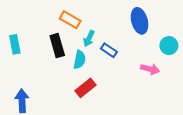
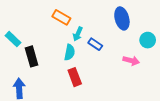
cyan rectangle: (15, 44) -> (13, 39), turned -35
black rectangle: (57, 46) -> (32, 56), moved
red rectangle: (85, 88) -> (75, 77), turned -72

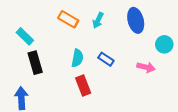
cyan arrow: (78, 34) -> (98, 20), moved
cyan rectangle: (13, 39) -> (25, 36), moved
blue rectangle: (95, 44) -> (106, 59), moved

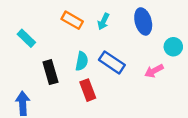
blue rectangle: (106, 59) -> (112, 62), size x1.5
black rectangle: (35, 63) -> (50, 72), moved
pink arrow: (146, 67) -> (154, 71), turned 138

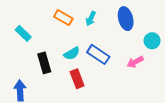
cyan semicircle: (82, 61) -> (72, 53), turned 49

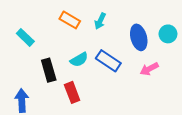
blue ellipse: (126, 19) -> (139, 37), moved
cyan circle: (152, 41) -> (168, 34), moved
red rectangle: (77, 79) -> (72, 92), moved

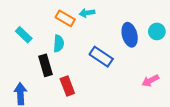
cyan arrow: (100, 21) -> (87, 13), moved, turned 56
cyan semicircle: (79, 60) -> (59, 43), moved, turned -56
pink arrow: (149, 69) -> (150, 81), moved

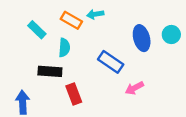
cyan rectangle: (24, 35) -> (37, 30), moved
black rectangle: (45, 65) -> (50, 71), turned -70
pink arrow: (150, 81) -> (134, 88), moved

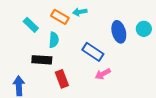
pink arrow: (134, 88) -> (103, 74), moved

